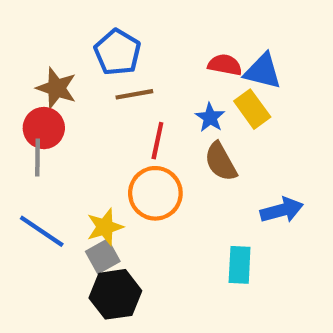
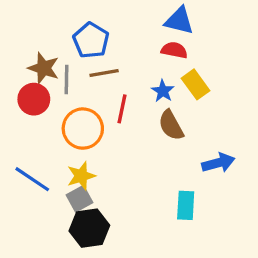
blue triangle: (263, 71) -> (179, 21), moved
gray line: (37, 157) -> (66, 80), moved
orange circle: (155, 193) -> (83, 129), moved

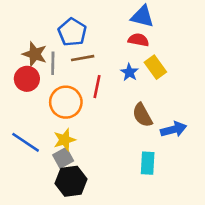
brown semicircle: (171, 125) -> (142, 115), moved

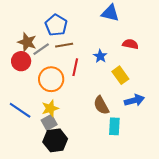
red semicircle: (138, 40) -> (130, 44), moved
gray line: (53, 63) -> (41, 49), turned 54
yellow rectangle: (155, 67) -> (120, 75), moved
brown semicircle: (142, 115) -> (101, 105), moved

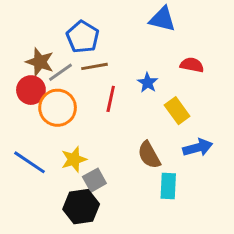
orange circle: (51, 79) -> (58, 108), moved
gray square: (49, 122) -> (94, 180), moved

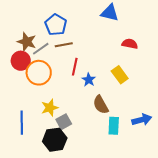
blue star: (148, 83) -> (89, 80), moved
blue arrow: (198, 148) -> (142, 120), moved
blue line: (30, 162) -> (22, 123), moved, turned 55

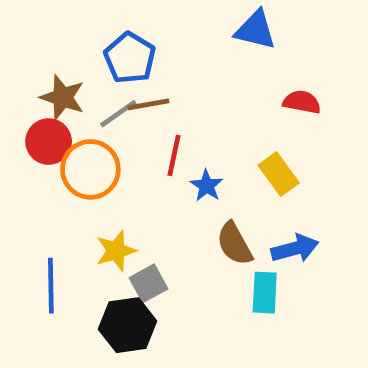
gray line: (41, 49) -> (118, 114), moved
blue arrow: (142, 120) -> (295, 248), moved

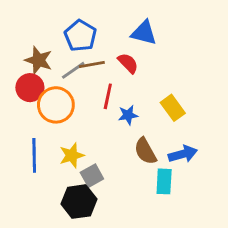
blue triangle: (255, 30) -> (144, 33), moved
red semicircle: (302, 102) -> (128, 63), moved, turned 35
blue star: (207, 186) -> (128, 115), turned 30
blue line: (51, 286) -> (34, 155), moved

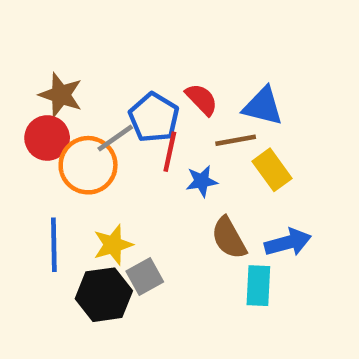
blue triangle: (144, 33) -> (263, 106), moved
blue pentagon: (80, 36) -> (154, 118), moved
brown line: (92, 65) -> (236, 140), moved
gray line: (73, 70) -> (115, 138), moved
black hexagon: (79, 202) -> (104, 295), moved

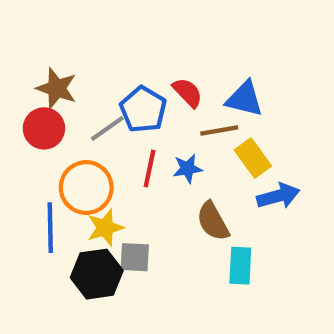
red line: (170, 152) -> (150, 169), moved
orange circle: (88, 165) -> (86, 188), moved
blue arrow: (288, 242) -> (278, 196), moved
gray square: (145, 277) -> (135, 257), turned 32

